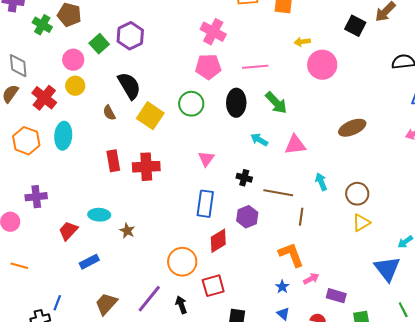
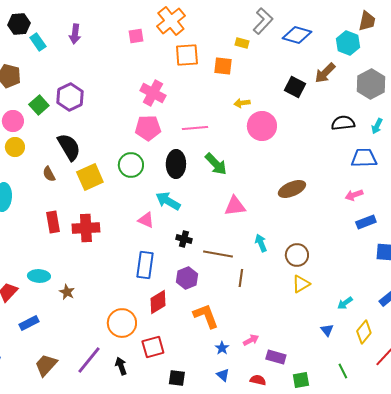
yellow square: (150, 116) -> (90, 177), turned 32
cyan arrow: (259, 140) -> (168, 201), moved, size x1.4
pink triangle: (206, 159) -> (146, 220), turned -42
orange L-shape: (291, 255) -> (206, 316), moved
blue triangle: (387, 269) -> (327, 330), size x0.5

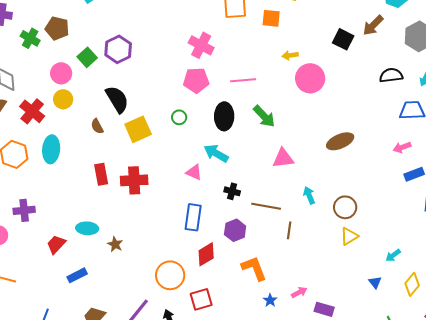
green circle: (131, 165) -> (179, 117), size x0.6

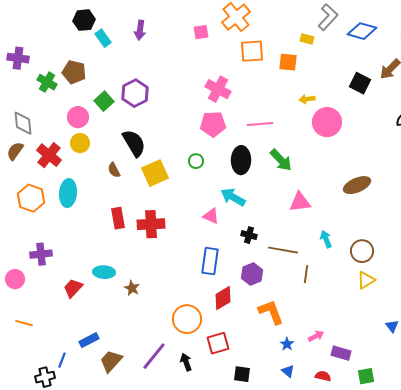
blue rectangle: (77, 275) -> (89, 340), moved

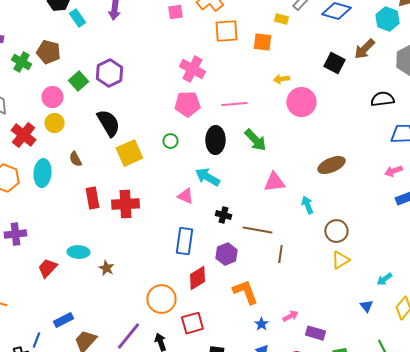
brown semicircle: (114, 170) -> (75, 159), moved
cyan arrow: (326, 239) -> (307, 205), moved

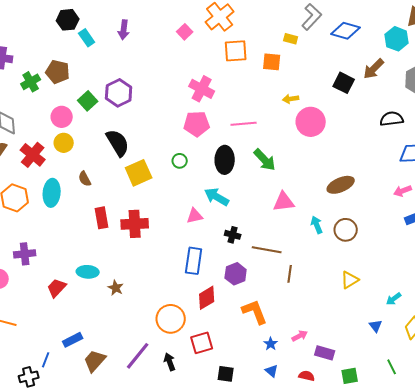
pink square: (175, 12) -> (185, 32), turned -35
green cross: (21, 62) -> (31, 82), turned 30
pink triangle: (185, 196) -> (195, 216), turned -36
brown circle: (336, 231) -> (346, 230), moved

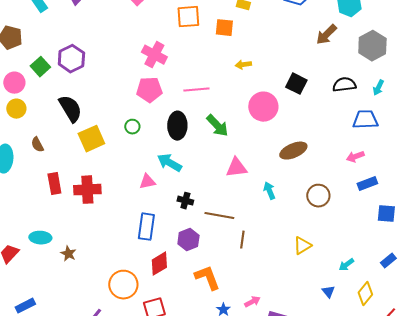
black square: (344, 83) -> (296, 84), moved
pink circle: (311, 122) -> (263, 107), moved
brown circle: (346, 230) -> (318, 196), moved

